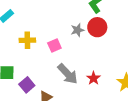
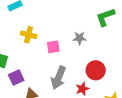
red circle: (97, 27) -> (96, 70), moved
gray arrow: (68, 74) -> (58, 78), turned 50

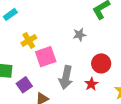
yellow cross: (29, 35) -> (29, 40), turned -35
pink square: (53, 47) -> (46, 57), moved, size x1.5

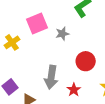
pink square: (46, 57) -> (37, 23), moved
red star: (91, 84) -> (74, 90), moved

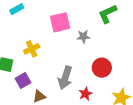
yellow cross: (12, 42) -> (32, 49), moved

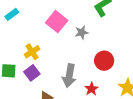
pink square: (60, 22) -> (57, 22), turned -30
purple square: (23, 80) -> (32, 73), moved

